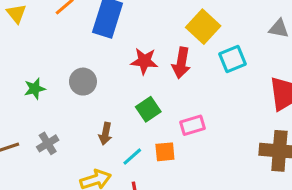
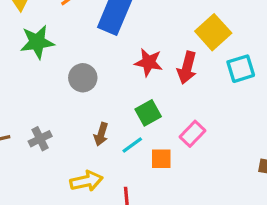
green star: (35, 89) -> (37, 42), moved, size x1.5
pink rectangle: (192, 125) -> (193, 134), turned -35
cyan line: (132, 157) -> (132, 145), moved

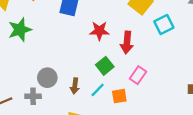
red arrow: (187, 68) -> (127, 43), moved
gray circle: (83, 78) -> (47, 78), moved
gray cross: (40, 139) -> (33, 96), turned 35

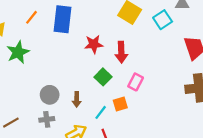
cyan square: (164, 24) -> (163, 20), moved
cyan line: (98, 90) -> (101, 112), moved
gray cross: (33, 96) -> (47, 119), moved

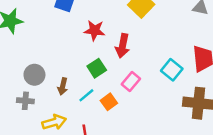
cyan square: (163, 20) -> (172, 70), moved, turned -30
orange square: (120, 104) -> (109, 102), turned -32
cyan line: (101, 112) -> (86, 95), moved

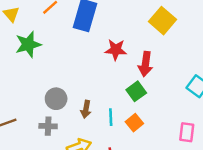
green square: (97, 68) -> (136, 91), moved
pink rectangle: (131, 81) -> (187, 132), moved, turned -30
cyan line: (86, 95) -> (111, 117), turned -49

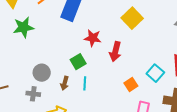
green square: (136, 91) -> (78, 62), moved
cyan line: (111, 117) -> (85, 83), moved
orange square: (134, 123) -> (131, 84), moved

